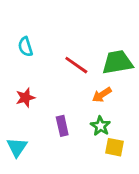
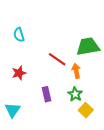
red line: (76, 65) -> (57, 59), moved
orange arrow: (102, 95) -> (76, 71), turned 112
yellow square: (115, 147) -> (86, 110), turned 32

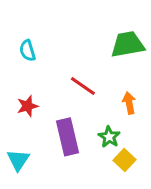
green trapezoid: (88, 46) -> (128, 44), moved
orange arrow: (76, 71) -> (129, 103), moved
purple rectangle: (47, 94) -> (68, 137), size x1.6

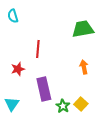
cyan semicircle: (27, 51) -> (13, 16), moved
red line: (83, 86) -> (38, 49), moved, turned 60
green star: (109, 137) -> (63, 106), moved

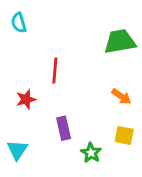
orange arrow: (84, 67) -> (121, 96), turned 136
purple rectangle: (44, 89) -> (64, 128), size x0.7
yellow square: (81, 104) -> (124, 135), moved, turned -32

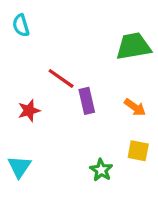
red line: (55, 70) -> (61, 78), turned -60
purple rectangle: (64, 128) -> (87, 101), moved

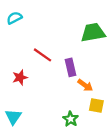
cyan semicircle: (21, 25) -> (14, 18), turned 80
purple rectangle: (87, 101) -> (71, 67), moved
orange arrow: (135, 107) -> (85, 85), moved

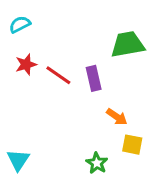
purple rectangle: (71, 67) -> (94, 78), moved
red star: (20, 77) -> (26, 64), moved

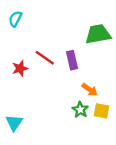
cyan semicircle: (20, 24) -> (15, 19), turned -35
red star: (26, 64) -> (20, 68), moved
green star: (97, 163) -> (80, 110), moved

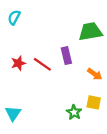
red line: (45, 58) -> (42, 64), moved
orange arrow: (90, 90) -> (95, 74), moved
green star: (80, 110) -> (74, 112), moved

